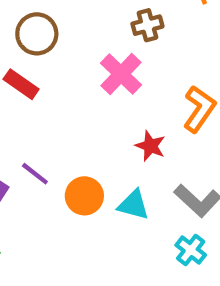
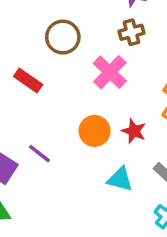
brown circle: (37, 34) -> (63, 37), moved
orange circle: (84, 196) -> (95, 131), moved

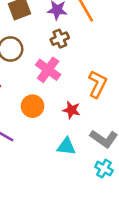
orange circle: (95, 131) -> (33, 106), moved

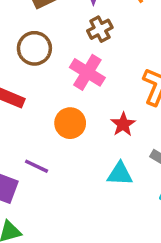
red star: (71, 110) -> (123, 124), turned 30

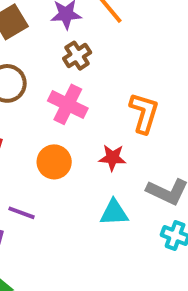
red star: (123, 124) -> (112, 158), turned -30

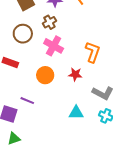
brown cross: (77, 56) -> (50, 22), moved
cyan triangle: (114, 213) -> (76, 113), moved

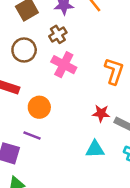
red star: (75, 74) -> (101, 113), moved
orange circle: (45, 75) -> (39, 107), moved

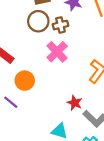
brown circle: (24, 50) -> (38, 21), moved

